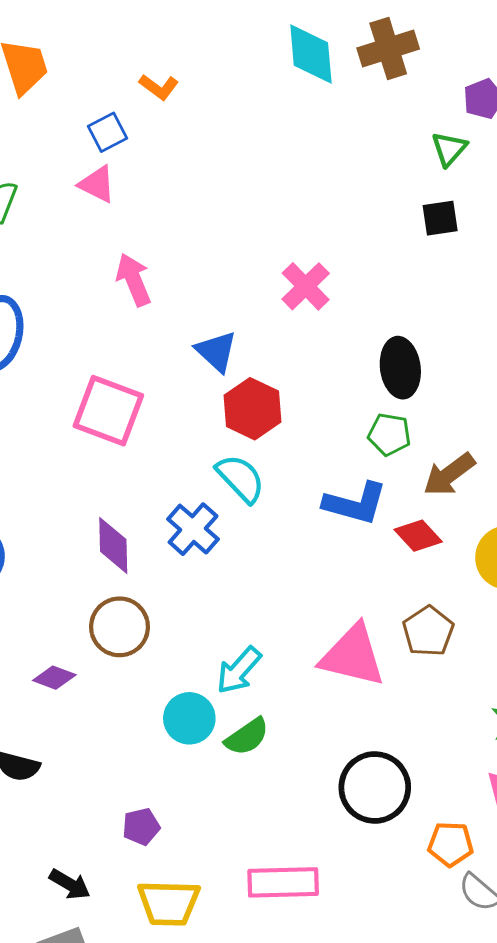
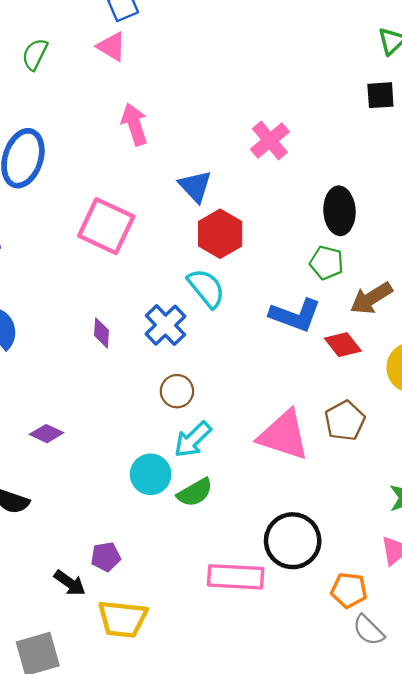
purple diamond: (113, 545) -> (101, 333), size x0.7
brown circle: (120, 627) -> (177, 391), moved, size x0.7
pink rectangle: (283, 882) -> (236, 577), moved
black arrow: (70, 884) -> (70, 583), moved

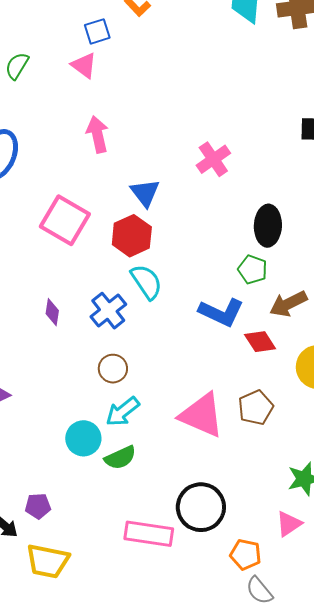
red hexagon: (220, 234) -> (132, 236), moved

